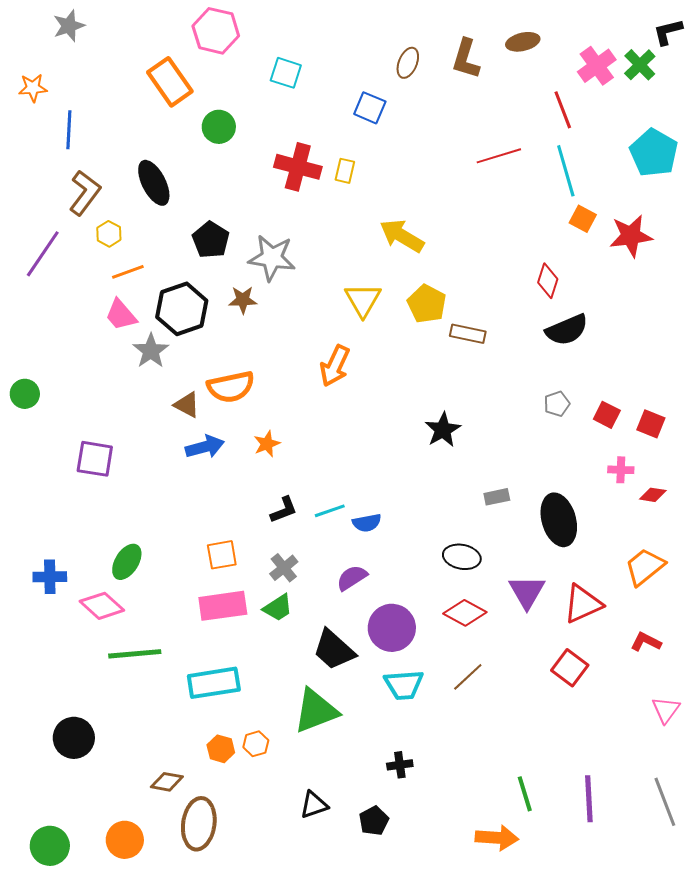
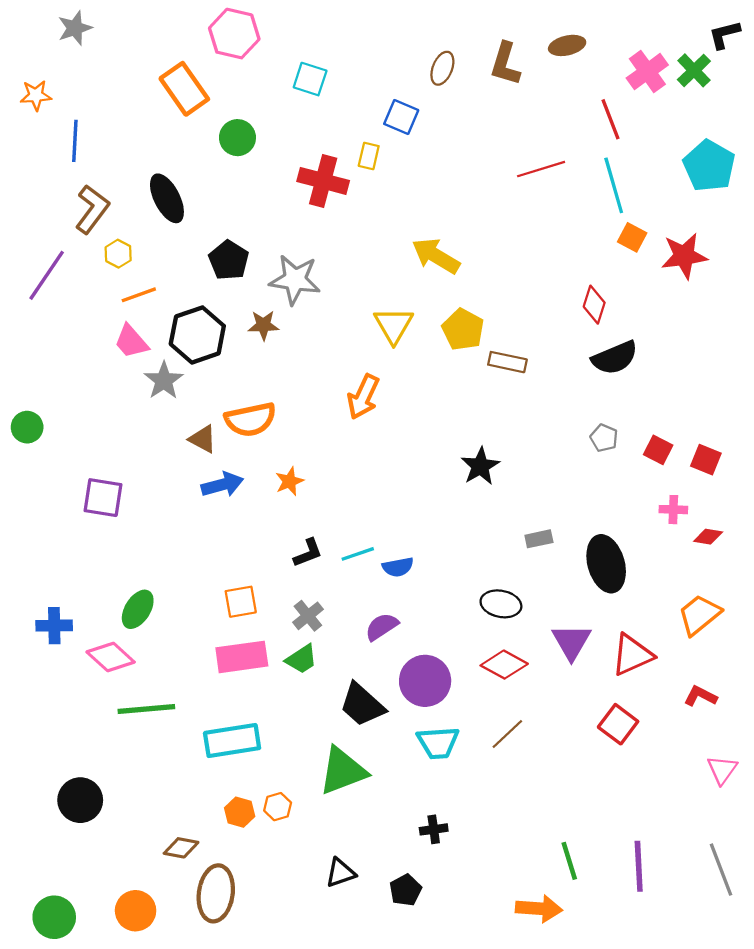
yellow rectangle: (345, 171) -> (369, 156), moved
gray pentagon: (557, 404) -> (604, 438), turned -30

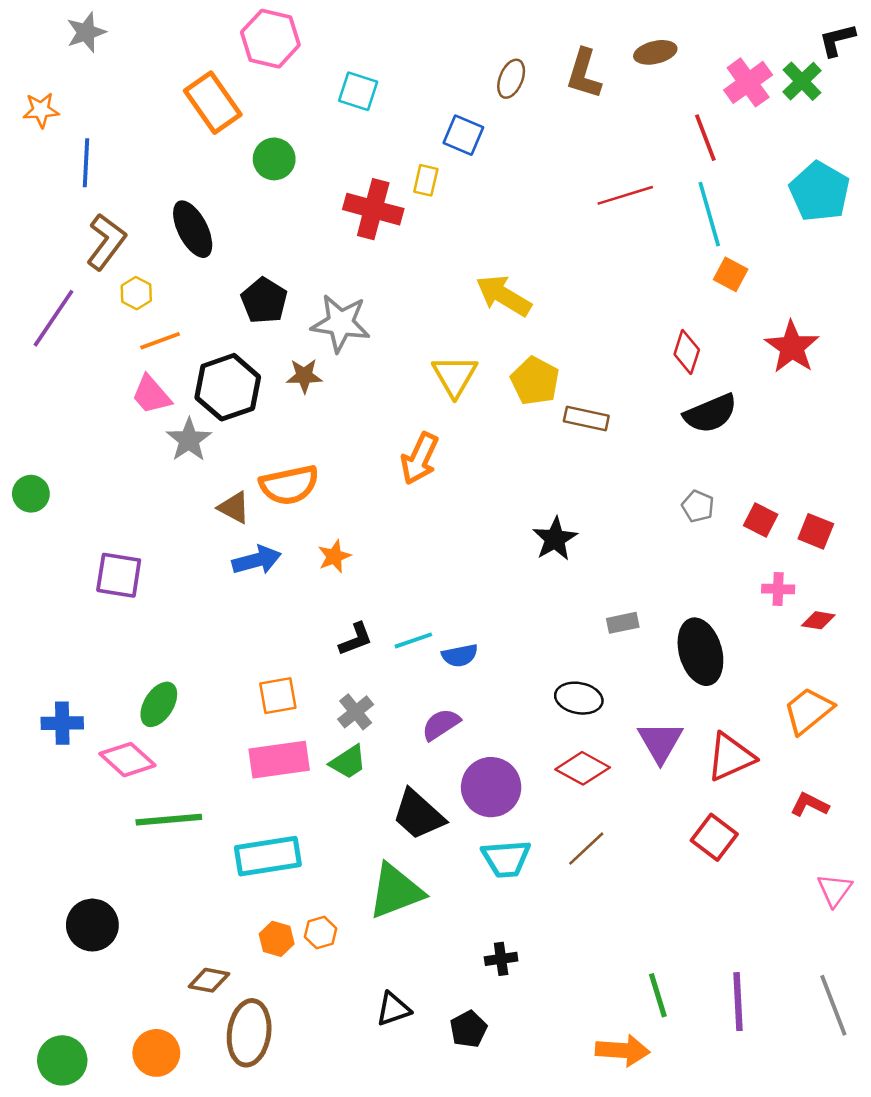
red star: (684, 256) -> (792, 347), moved, turned -30

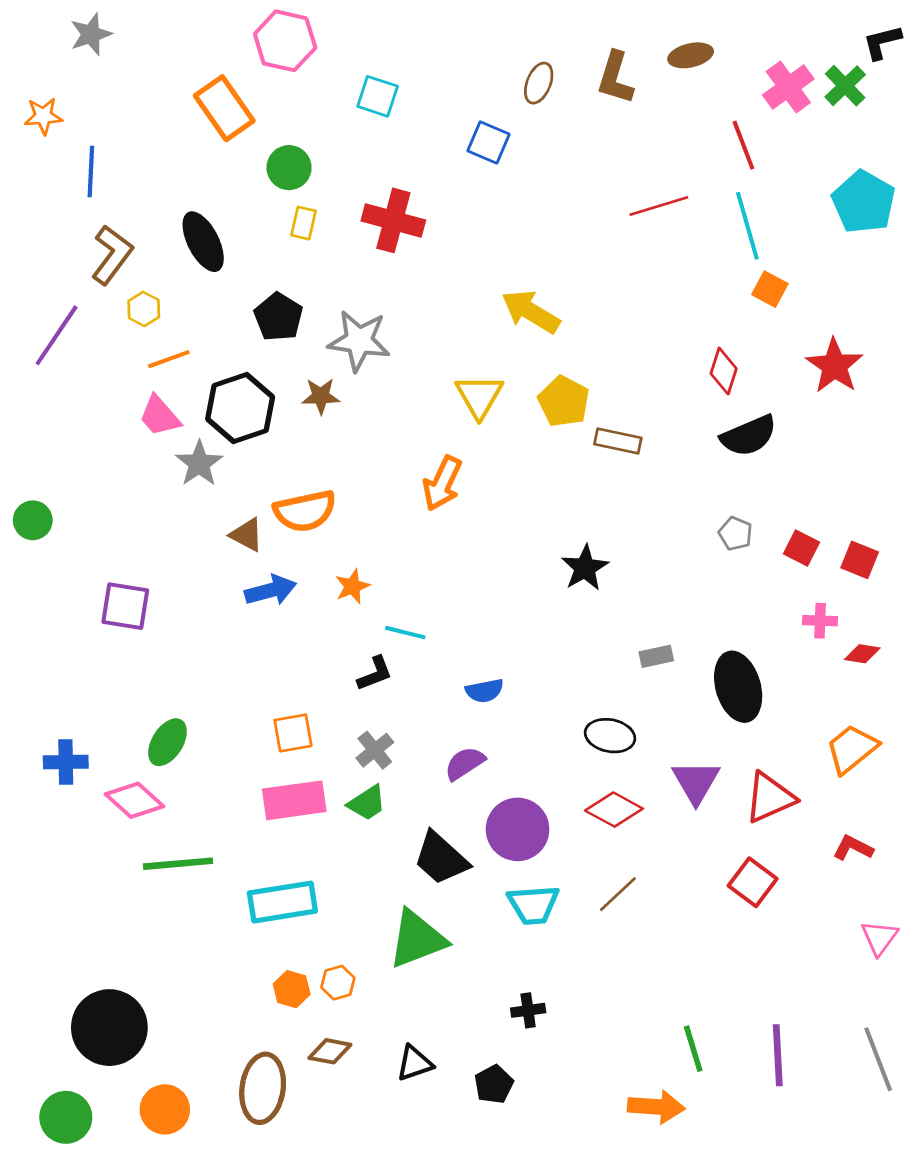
yellow rectangle: (426, 180) -> (304, 223), moved
cyan line: (413, 640) -> (405, 633), moved, turned 33
black circle: (92, 925) -> (109, 1028), moved, size x1.4
brown diamond: (209, 980) -> (330, 1051), moved

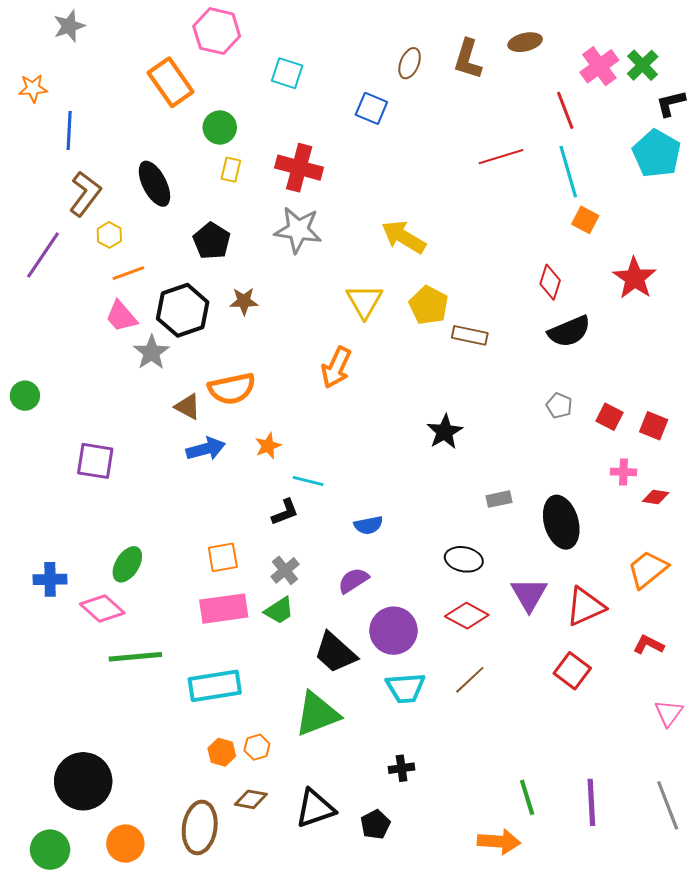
black L-shape: (882, 42) -> (671, 103), moved
gray star: (359, 341) -> (298, 230), moved
black triangle: (414, 1063) -> (315, 808), size x1.4

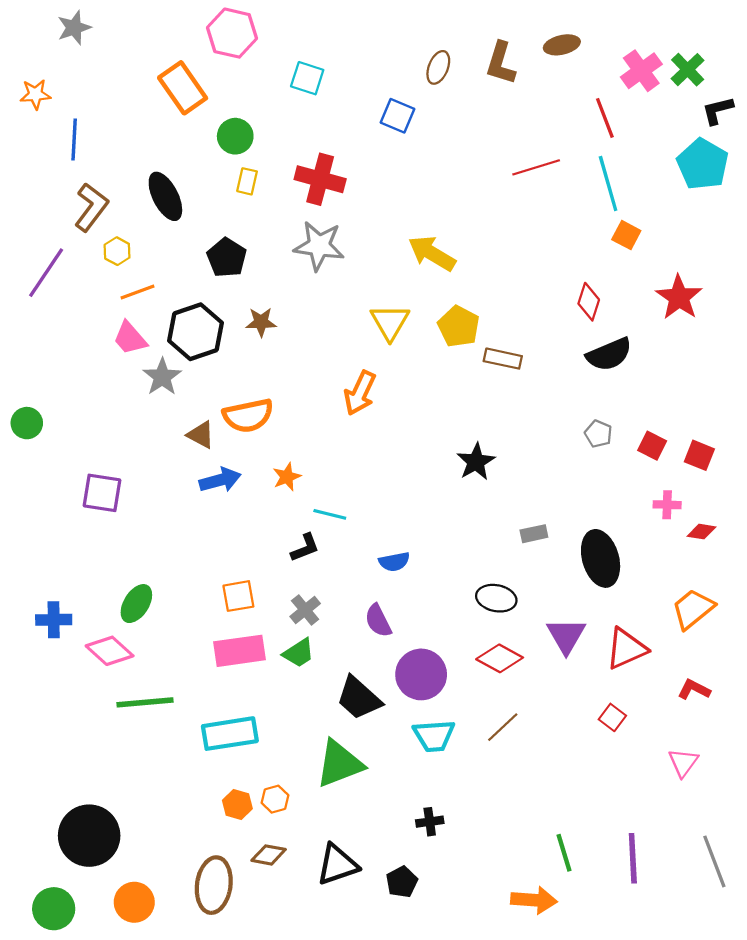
purple semicircle: (353, 580) -> (378, 621), turned -84
red square: (572, 671) -> (612, 717), size x0.7
pink triangle: (669, 713) -> (683, 763), moved

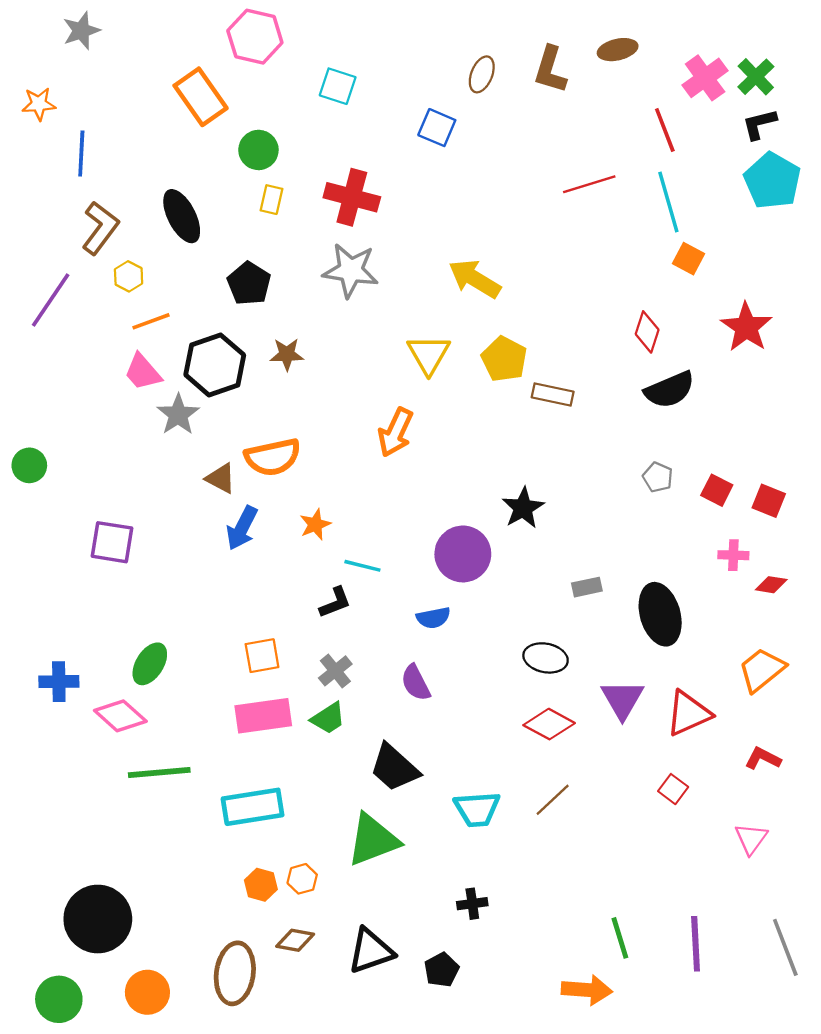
black L-shape: (718, 110) -> (759, 124), moved
blue arrow: (220, 480) -> (242, 528), turned 132
purple circle: (421, 674) -> (463, 554), moved

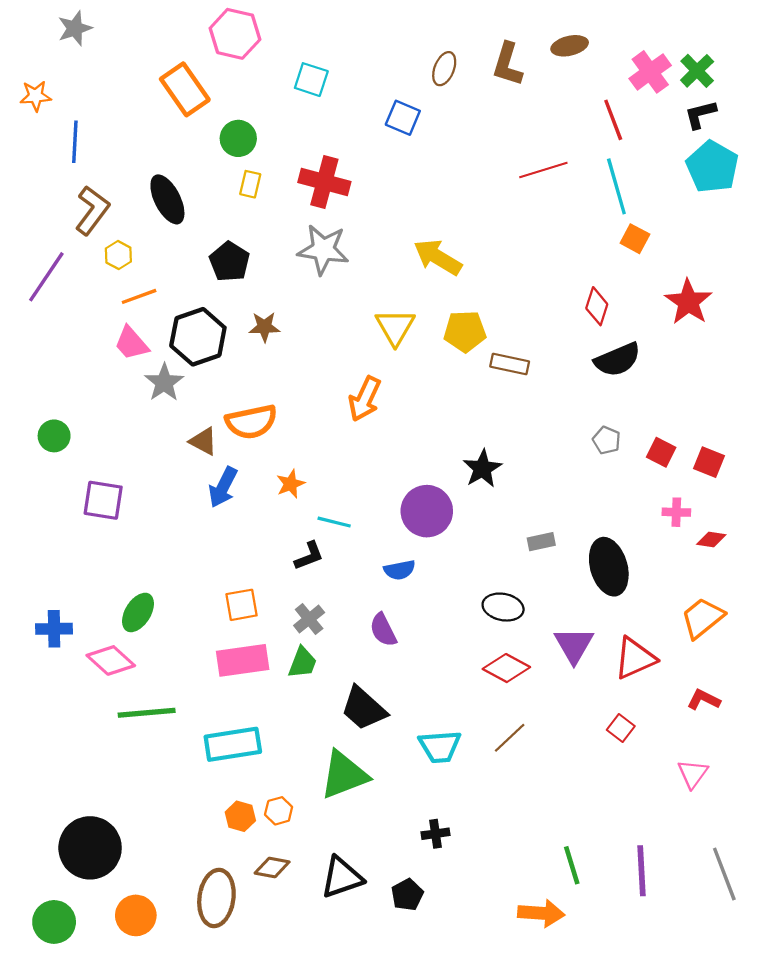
yellow pentagon: (504, 359) -> (465, 331), turned -30
green circle: (29, 465) -> (54, 436), moved
green trapezoid: (328, 718) -> (303, 663), turned -36

